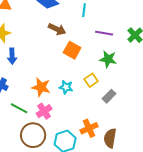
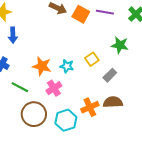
orange square: (72, 50) -> (81, 14), moved
green star: (108, 59) -> (120, 45), moved
pink cross: (44, 111) -> (54, 88), moved
brown semicircle: (110, 138) -> (113, 102), moved, turned 78

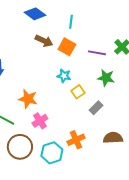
purple line: (105, 12) -> (97, 53), moved
cyan star: (67, 66) -> (64, 76), moved
brown semicircle: (113, 102) -> (113, 138), moved

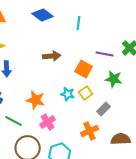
brown arrow: (44, 41) -> (52, 56), moved, turned -30
orange square: (67, 47) -> (84, 69), moved
cyan star: (64, 76) -> (68, 94), moved
orange cross: (76, 140) -> (90, 131), moved

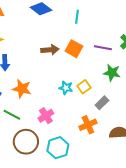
orange square: (84, 69) -> (74, 49), moved
orange star: (36, 100) -> (22, 89), moved

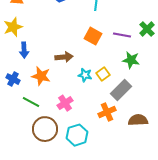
brown arrow: (50, 50) -> (64, 57), moved
gray rectangle: (102, 103) -> (121, 90), size x1.5

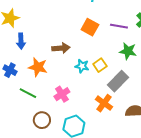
orange cross: (107, 112) -> (104, 103), turned -30
brown circle: (45, 129) -> (42, 120), size x0.7

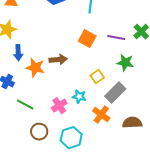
cyan star: (82, 66) -> (79, 97), moved
orange star: (38, 67) -> (35, 68), moved

